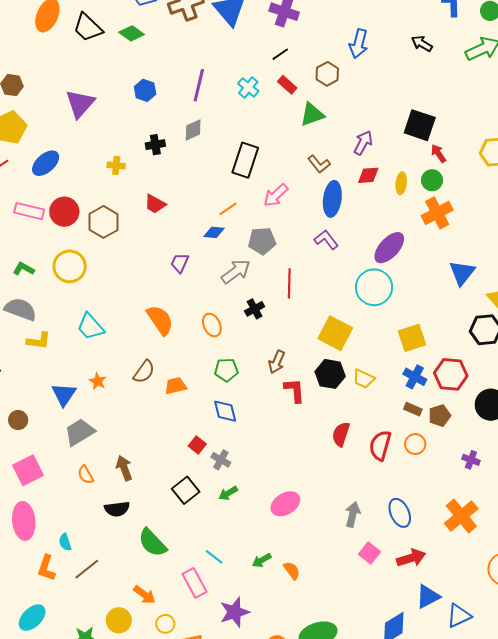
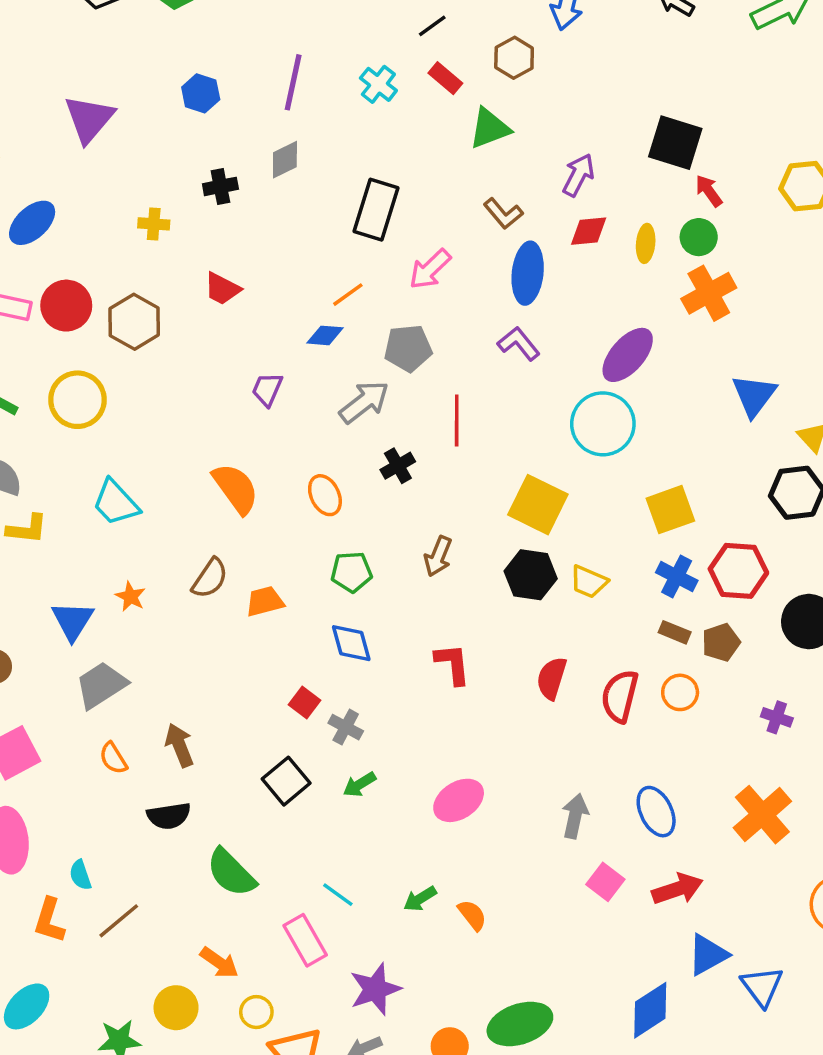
red L-shape: (295, 390) -> (453, 664), moved
blue triangle: (459, 616) -> (762, 986), turned -40

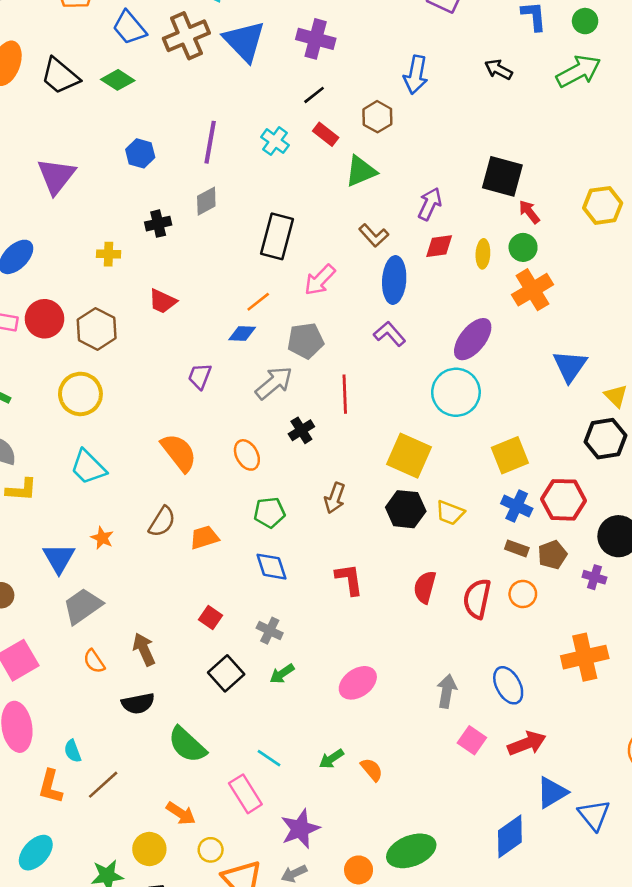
yellow circle: (77, 400) -> (80, 394), moved
red square: (305, 702) -> (211, 617), moved
purple cross: (777, 717) -> (594, 577), moved
orange cross: (762, 815) -> (585, 657), moved, turned 30

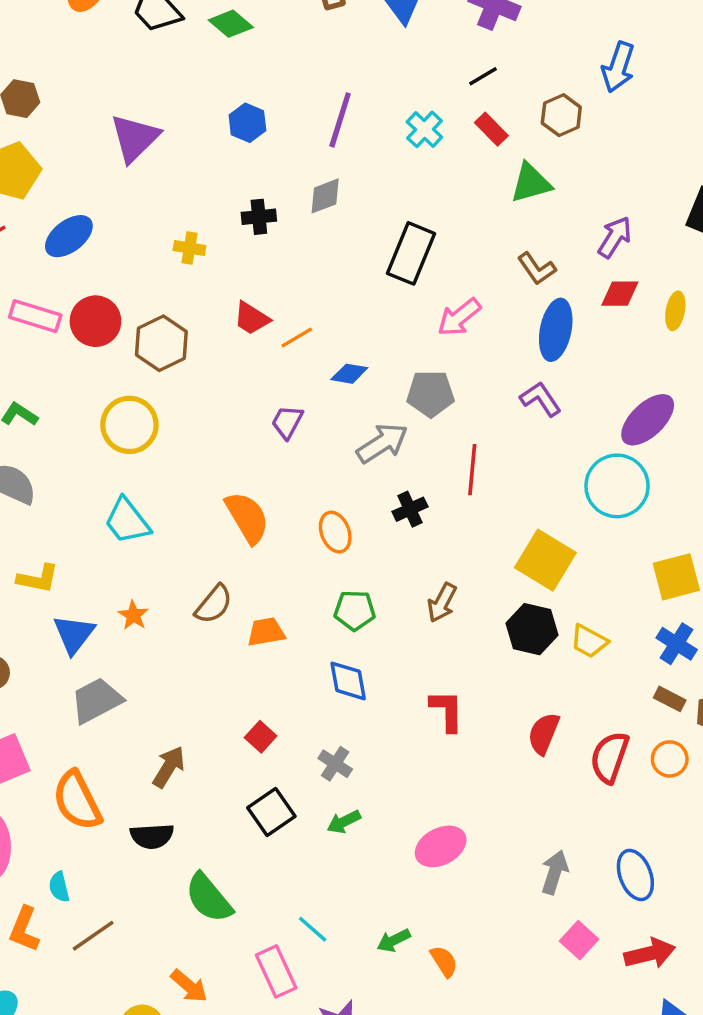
orange line: (258, 302) -> (297, 338), moved
yellow L-shape: (21, 490) -> (38, 579), moved
brown arrow: (144, 649) -> (169, 767), turned 48
orange semicircle: (94, 661) -> (77, 801), moved, size x1.8

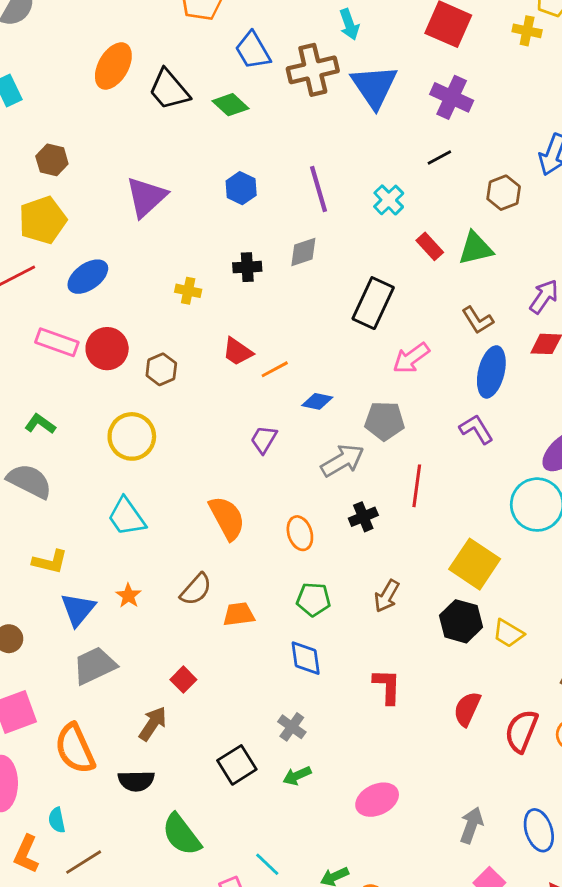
purple line: (340, 120) -> (319, 189), turned -36
red rectangle: (491, 129) -> (430, 246), moved
brown hexagon: (161, 343) -> (161, 369), size x0.7
red square: (261, 737) -> (183, 680), moved

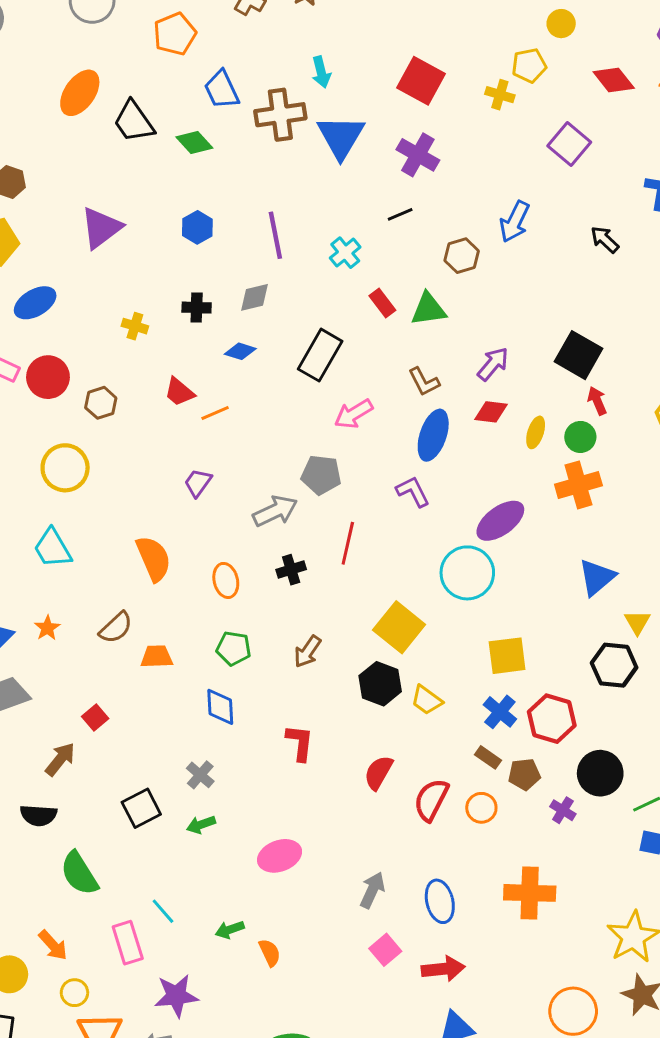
blue diamond: (317, 401) -> (240, 351), moved

